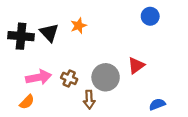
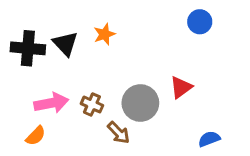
brown arrow: (89, 100) -> (119, 133), turned -42

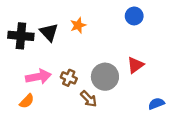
blue circle: (200, 22) -> (134, 16), moved

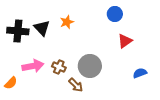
red triangle: (135, 65) -> (125, 41), moved
orange semicircle: (27, 101) -> (11, 83), moved
blue semicircle: (156, 104) -> (140, 73), moved

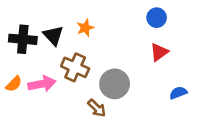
blue circle: (115, 14) -> (157, 18), moved
brown cross: (59, 67) -> (75, 67), moved, size x1.5
orange semicircle: (11, 83) -> (14, 84), moved

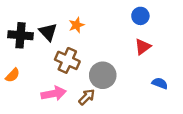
pink arrow: (42, 84) -> (54, 94), moved
blue semicircle: (178, 93) -> (160, 83), turned 42
brown arrow: (97, 108) -> (87, 97), turned -90

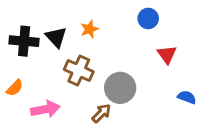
blue circle: (140, 16) -> (148, 18), moved
red triangle: (143, 47) -> (167, 54), turned -30
pink arrow: (54, 94) -> (45, 109), moved

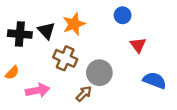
orange star: (89, 29) -> (74, 24), size x1.5
blue semicircle: (187, 97) -> (155, 80), size x1.5

